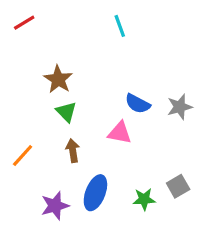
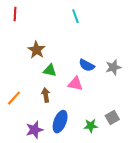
red line: (24, 23) -> (15, 14), turned -56
green triangle: (66, 112) -> (50, 70), moved, turned -32

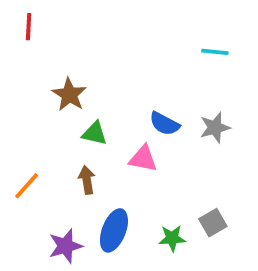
cyan line: (75, 16) -> (215, 52), moved, turned -64

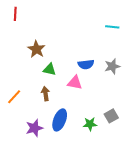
blue semicircle: (164, 124) -> (86, 64), turned -35

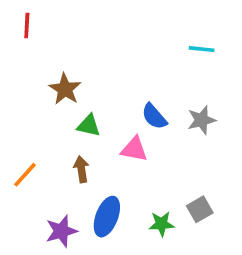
blue semicircle: (86, 64) -> (154, 116), turned 56

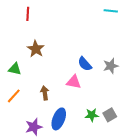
red line: (27, 25) -> (28, 14), moved
cyan line: (202, 49) -> (111, 11), moved
green triangle: (89, 126) -> (15, 69), moved
green star: (162, 224) -> (92, 115), moved

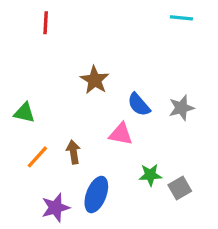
brown star: (36, 49) -> (95, 80), moved
orange line: (14, 96) -> (37, 157), moved
green star: (92, 115) -> (150, 175), moved

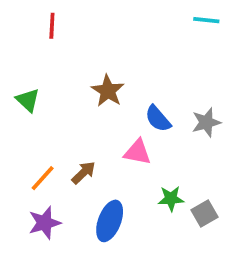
green triangle: (24, 113) -> (28, 100), moved, turned 30
brown arrow: (73, 152) -> (84, 173), turned 55
purple star: (55, 208) -> (45, 223), moved

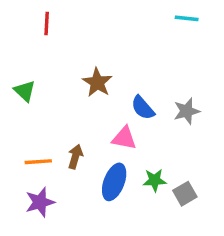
brown arrow: (84, 173) -> (75, 157), turned -30
orange line: (43, 178) -> (38, 162), turned 44
blue ellipse: (110, 221) -> (114, 182), moved

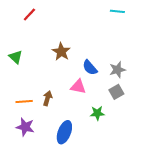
red line: (47, 23) -> (29, 15), turned 40
blue ellipse: (114, 182) -> (64, 132), moved
gray square: (185, 194) -> (116, 92), moved
purple star: (40, 202) -> (25, 127), turned 30

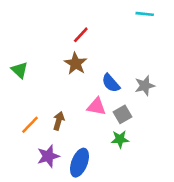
red line: (29, 15) -> (81, 35), moved
gray square: (116, 92) -> (123, 114), moved
orange line: (24, 101) -> (30, 125), turned -42
purple star: (25, 127) -> (48, 156), moved, turned -30

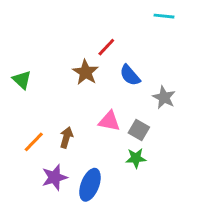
red line: (81, 35) -> (106, 47), moved
blue semicircle: (111, 83) -> (130, 75), moved
gray star: (145, 86) -> (164, 97), turned -30
gray square: (123, 114) -> (139, 130), turned -30

